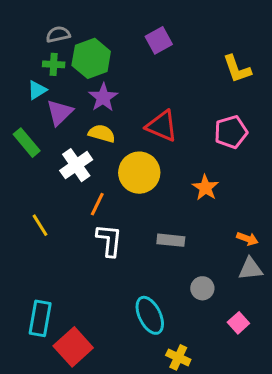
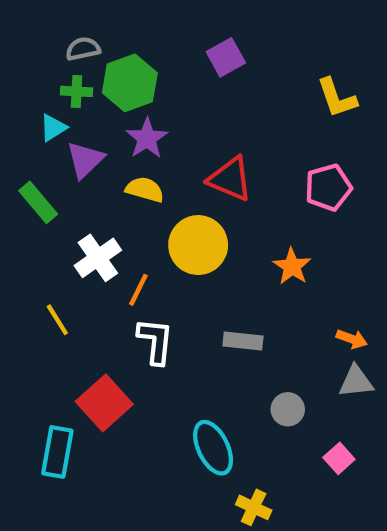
white cross: (76, 165) -> (98, 258), moved
red square: (73, 347) -> (104, 403), moved

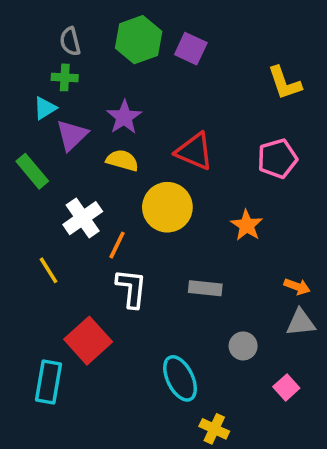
gray semicircle: (83, 49) -> (70, 41), turned -92
purple square: (226, 57) -> (191, 49), turned -36
green hexagon: (130, 83) -> (139, 40), moved

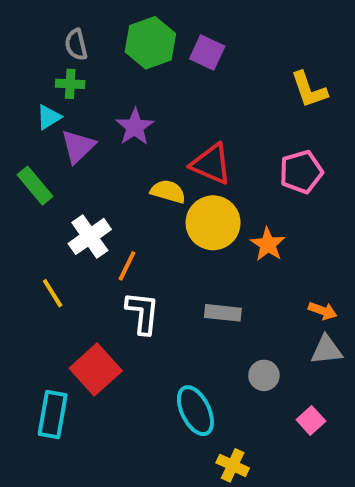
yellow semicircle: (122, 160) -> (168, 191), moved
yellow circle: (167, 207) -> (213, 223), moved

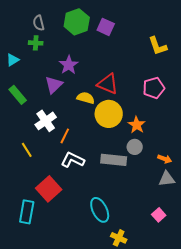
cyan triangle: (49, 117) -> (13, 60), moved
purple triangle: (78, 146) -> (54, 85), moved
white L-shape: (143, 313) -> (73, 160), turned -70
gray rectangle: (223, 313) -> (114, 160), size x1.4
gray circle: (264, 375) -> (135, 147), moved

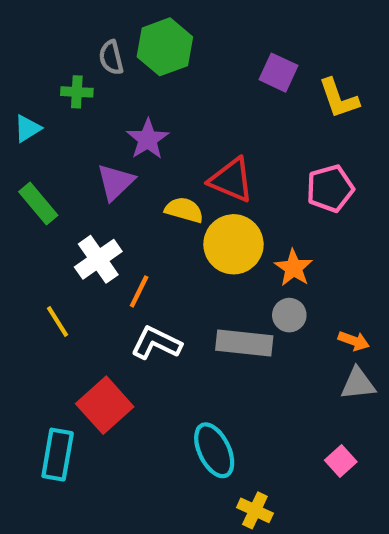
gray semicircle: (39, 23) -> (111, 58), moved
purple square: (106, 27) -> (279, 73), moved

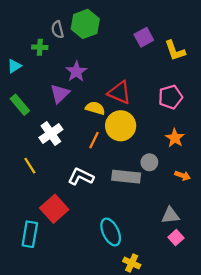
purple square: (279, 73) -> (144, 37), turned 36
orange star: (294, 268) -> (175, 138), moved
orange line: (139, 291) -> (94, 140), moved
gray triangle: (358, 384) -> (170, 215), moved

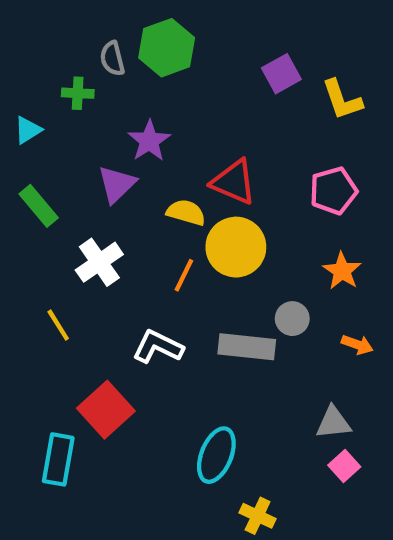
cyan ellipse: (111, 232) -> (216, 455), turned 48

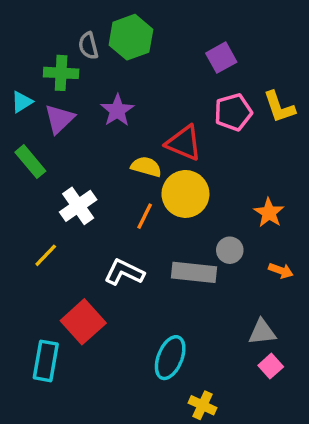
green cross: (78, 93) -> (61, 73), size x1.4
yellow L-shape: (342, 100) -> (279, 107), moved
purple triangle: (117, 184) -> (59, 119), moved
pink pentagon: (333, 191) -> (233, 112), moved
yellow line: (58, 325) -> (46, 255), turned 76

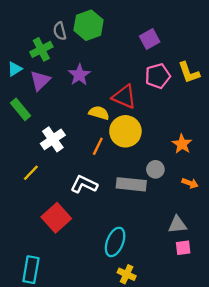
green cross: (61, 73) -> (41, 49), turned -30
cyan rectangle: (46, 361) -> (31, 270), moved
pink square: (271, 366) -> (183, 248), turned 35
yellow cross: (203, 405) -> (127, 274), moved

